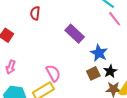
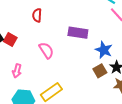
purple rectangle: (75, 34) -> (78, 33), turned -30
pink semicircle: (53, 73) -> (46, 50), moved

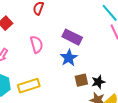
blue star: (104, 50) -> (69, 58), moved

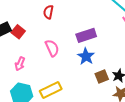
purple rectangle: (72, 37) -> (86, 35), turned -36

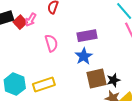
pink arrow: (20, 64) -> (31, 20), moved
brown square: (102, 76) -> (96, 78), size x1.5

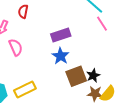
pink semicircle: (51, 43) -> (16, 47), moved

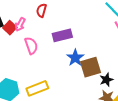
purple rectangle: (61, 35) -> (62, 35), moved
brown square: (76, 76) -> (90, 67), moved

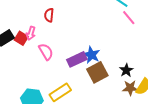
purple rectangle: (62, 35) -> (77, 59), moved
brown square: (90, 67) -> (97, 72), moved

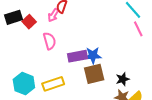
pink arrow: (31, 33) -> (53, 15), moved
blue star: (91, 55) -> (93, 55), turned 30

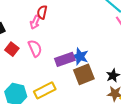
red square: (29, 22) -> (12, 49), moved
blue star: (93, 55) -> (80, 56), turned 30

